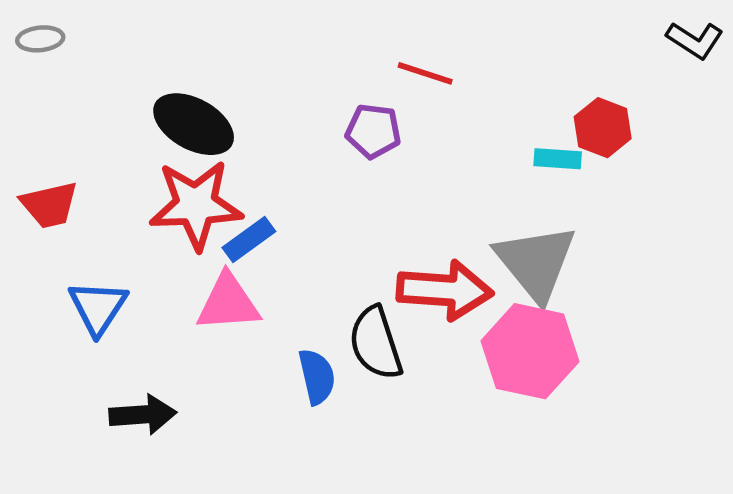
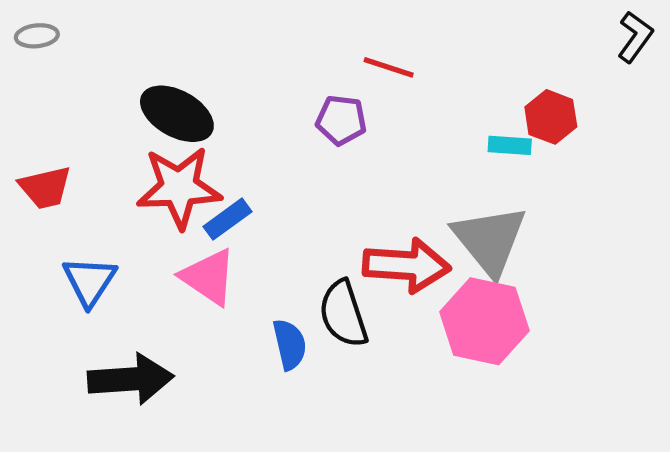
black L-shape: (695, 40) -> (635, 37), turned -87
pink triangle: (228, 303) -> (209, 277), turned 38
black arrow: (143, 415) -> (131, 379), size x1.4

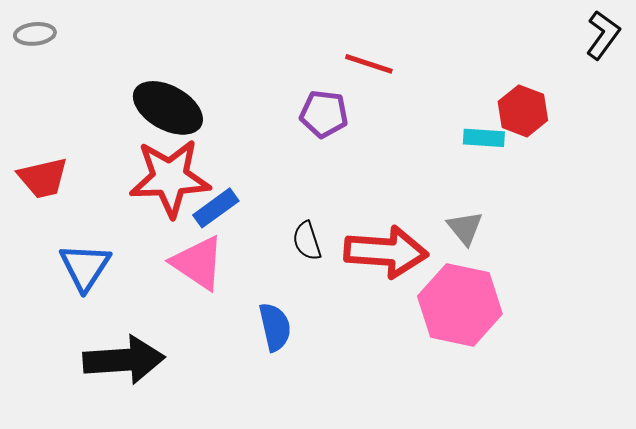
gray triangle: (490, 240) -> (465, 228), size x0.5
black semicircle: (343, 314) -> (307, 241), moved, size x0.6

